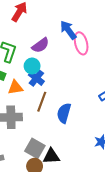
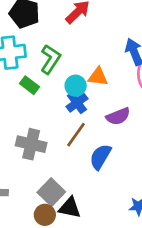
purple semicircle: (40, 45) -> (118, 116), moved
orange triangle: (15, 87) -> (98, 77), moved

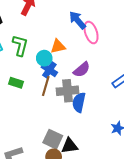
green rectangle: (29, 85) -> (16, 83), moved
brown line: (76, 135) -> (46, 86), moved
gray cross: (31, 144) -> (68, 91), moved

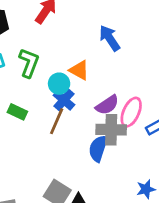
pink ellipse: (91, 32) -> (131, 112), moved, turned 35
orange triangle: (58, 46) -> (79, 70), turned 35
gray cross: (68, 91) -> (111, 130), moved

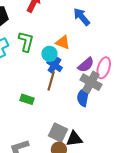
green rectangle: (17, 112) -> (27, 99), moved
gray cross: (111, 130) -> (91, 82), turned 35

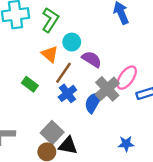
orange triangle: (63, 42) -> (50, 54), moved
blue cross: (54, 65) -> (67, 93), moved
purple semicircle: (86, 65) -> (92, 59), moved, turned -126

